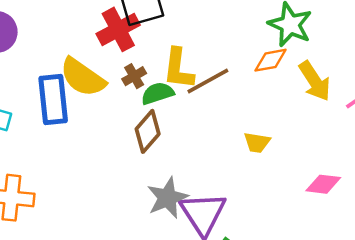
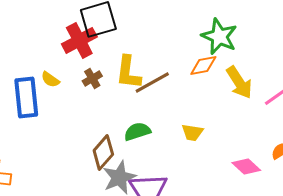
yellow semicircle: (83, 77) -> (50, 79), size x0.5
green semicircle: (157, 93) -> (137, 131), moved
brown diamond: (148, 131) -> (103, 152), moved
pink diamond: (323, 184) -> (246, 166), turned 36

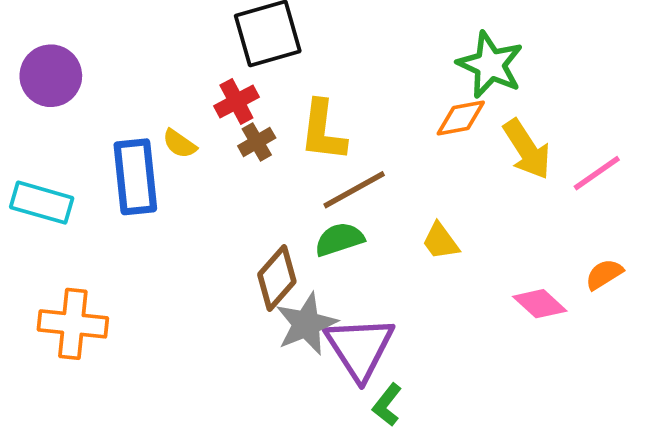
red cross: (79, 40) -> (236, 101), moved, size x0.7
brown line: (152, 82) -> (354, 190), moved
yellow trapezoid: (192, 132) -> (441, 241), turned 45

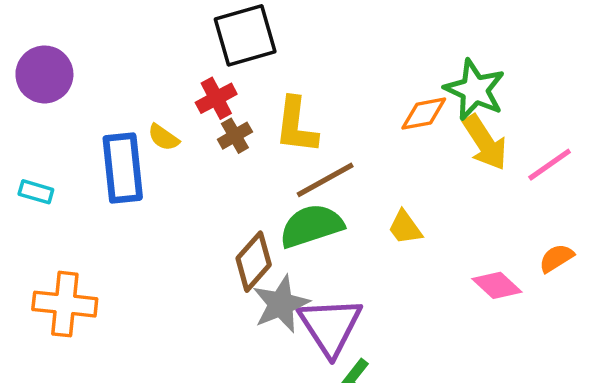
green star: (490, 65) -> (475, 90), moved
cyan rectangle: (42, 203) -> (36, 192), size x0.6
green semicircle: (339, 239) -> (311, 226), size x1.4

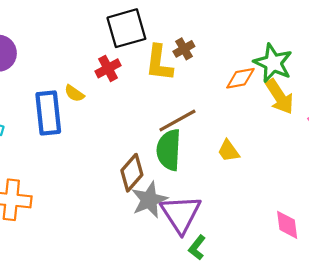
yellow L-shape: (296, 125) -> (159, 63), moved
brown cross: (235, 136) -> (184, 49), moved
green semicircle: (311, 226) -> (169, 150), turned -69
pink diamond: (497, 285) -> (287, 225), moved, turned 40

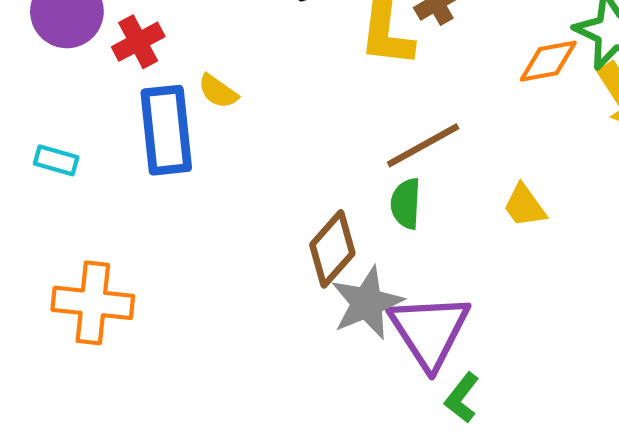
red cross: (108, 68) -> (138, 42), moved
green semicircle: (169, 150) -> (406, 204), size x0.6

